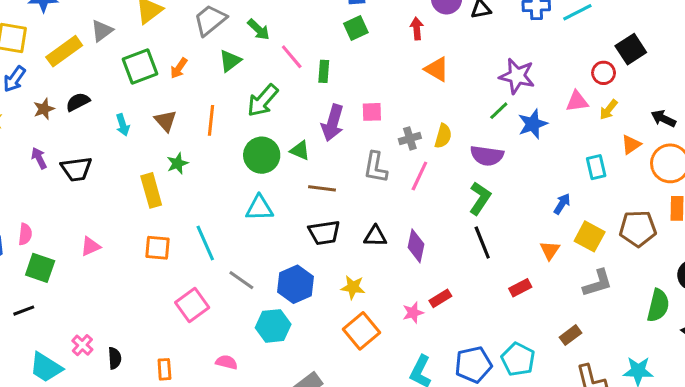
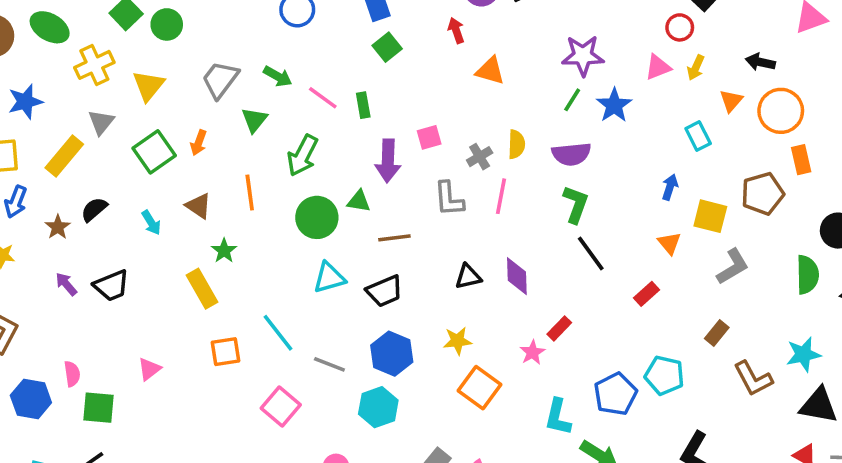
black trapezoid: (324, 233) -> (385, 291), moved

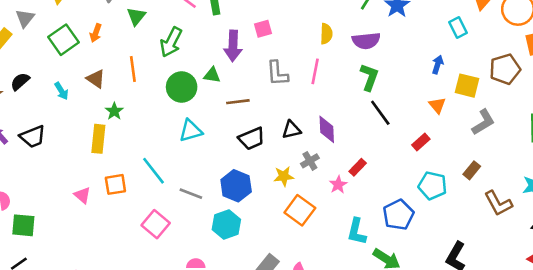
gray cross: (480, 157) -> (310, 161), moved
yellow rectangle: (202, 289) -> (98, 139), turned 36
black trapezoid: (385, 291) -> (252, 139), moved
pink triangle: (149, 369) -> (82, 195), moved, turned -42
cyan pentagon: (664, 375) -> (433, 186), moved

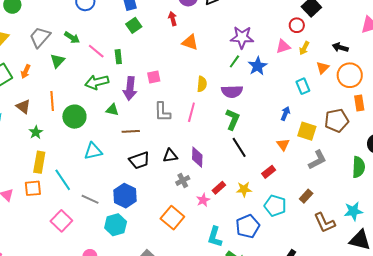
green arrow: (171, 42) -> (97, 82), moved, turned 45
green circle: (182, 87) -> (74, 117), moved
yellow rectangle: (98, 139) -> (39, 162), moved
yellow star: (284, 176) -> (244, 189), moved

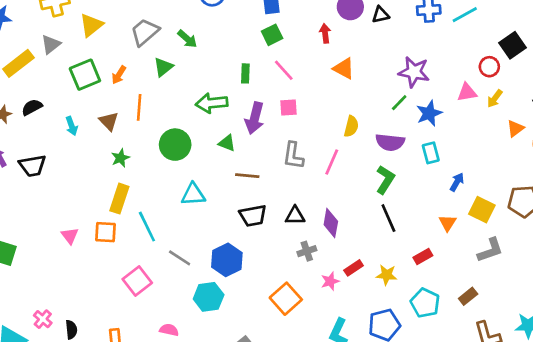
pink line: (96, 51) -> (284, 70), moved
cyan rectangle: (303, 86) -> (431, 153), moved
orange line: (52, 101) -> (139, 107), moved

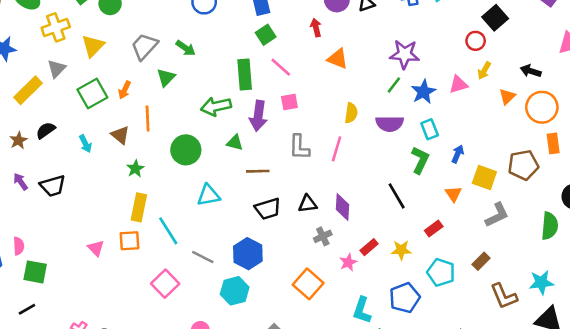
green rectangle: (245, 73) -> (245, 74), size x1.6
pink triangle: (467, 92) -> (458, 84), moved
green L-shape: (385, 180) -> (420, 160), moved

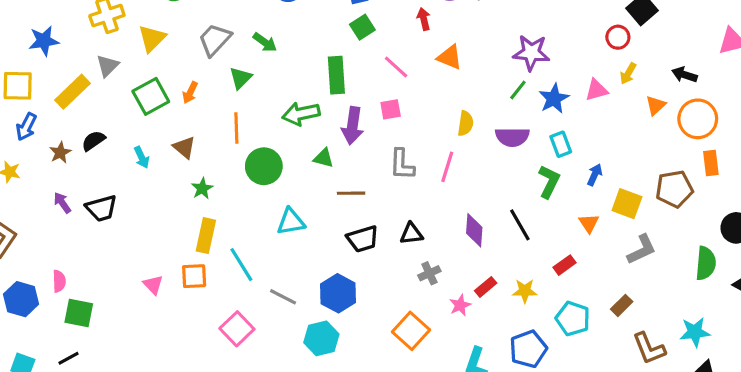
pink line: (281, 67) -> (396, 67), moved
orange line: (148, 119) -> (236, 128), moved
purple diamond: (342, 207) -> (474, 230), moved

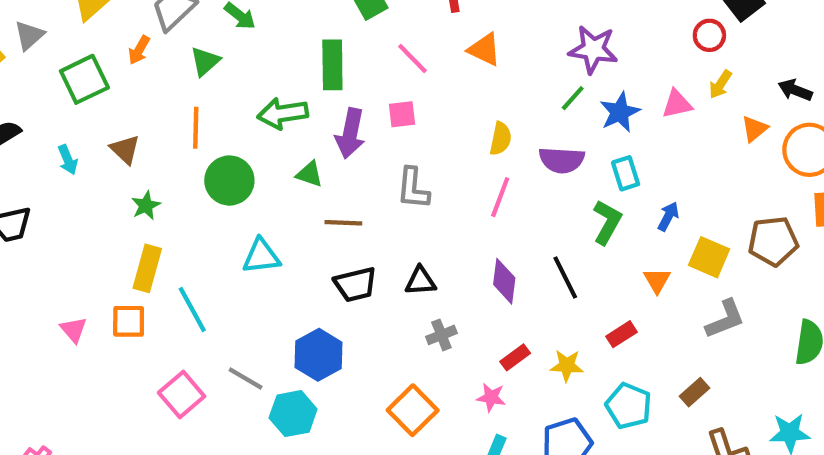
orange arrow: (190, 93) -> (139, 50), moved
pink line: (447, 167) -> (500, 197), moved
gray line: (283, 297) -> (246, 378), moved
pink star: (460, 305) -> (491, 397), moved, turned 30

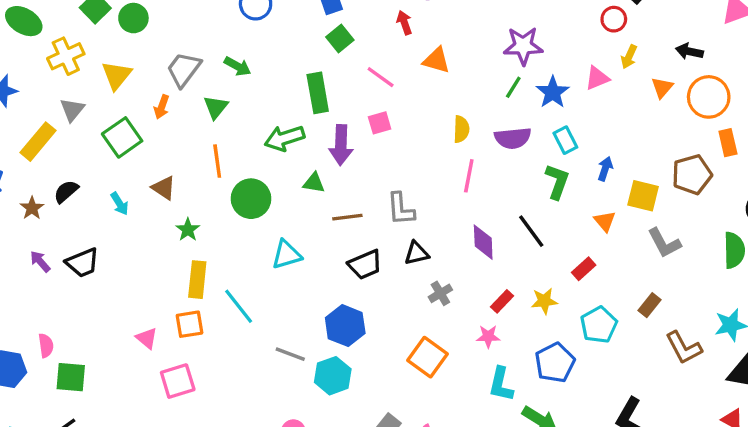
gray L-shape: (413, 188) -> (401, 209), moved
gray L-shape: (725, 319) -> (664, 243), turned 93
pink square: (182, 394) -> (178, 381), moved, turned 33
cyan pentagon: (629, 406) -> (599, 325), turned 30

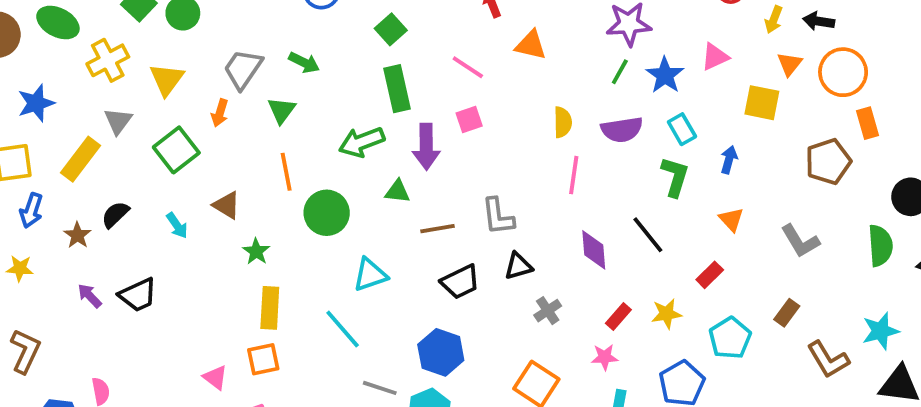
green square: (340, 39) -> (391, 29), moved
yellow arrow: (629, 57) -> (774, 20), moved
yellow square: (643, 196) -> (762, 103), moved
cyan line: (239, 306) -> (343, 329), moved

